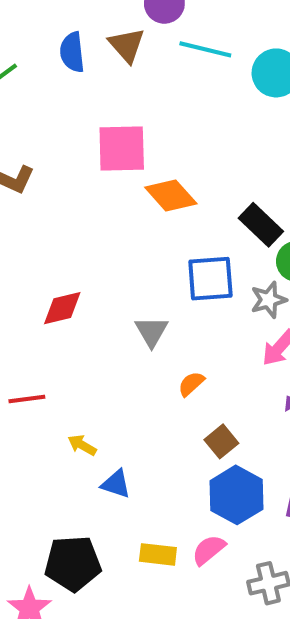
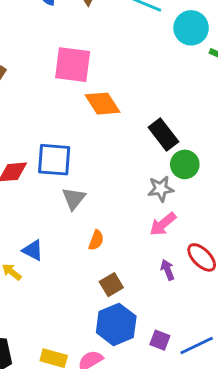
blue square: (210, 279) -> (54, 160), moved
orange semicircle: (191, 384) -> (96, 240), turned 144
blue triangle: (116, 484) -> (33, 250), moved

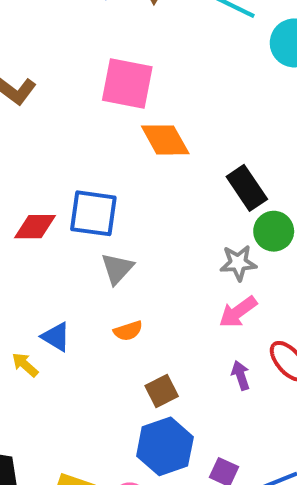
orange semicircle: (96, 240) -> (128, 331), moved, turned 48

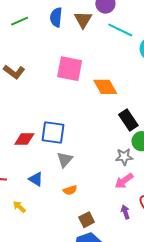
orange diamond: (165, 140) -> (105, 87), moved
blue triangle: (56, 337) -> (36, 179), moved

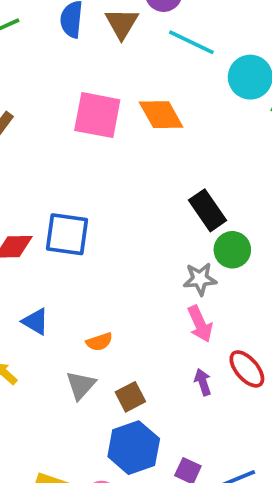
orange diamond: (105, 87) -> (161, 115), moved
gray triangle: (65, 160) -> (81, 385), moved
pink arrow: (124, 181) -> (200, 324), turned -78

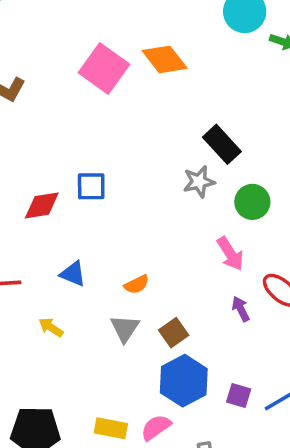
pink square: (97, 115) -> (104, 68), turned 33
blue square: (67, 234) -> (91, 186), size x0.7
green circle: (232, 250) -> (252, 202), moved
gray star: (200, 279) -> (199, 182), moved

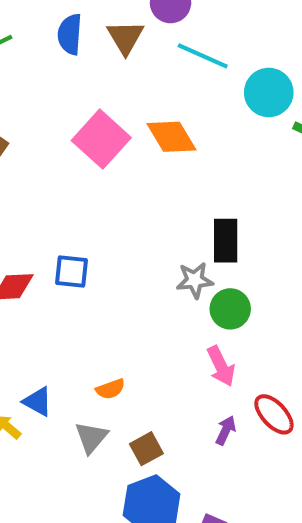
black rectangle: (222, 144) -> (226, 241), turned 36
green circle: (252, 202) -> (230, 309), moved
blue triangle: (73, 274) -> (38, 402), moved
purple arrow: (241, 309) -> (226, 430), turned 45

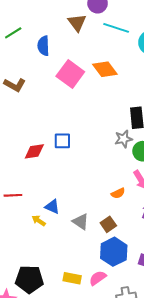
blue semicircle: (70, 34) -> (43, 46), moved
orange semicircle: (110, 389) -> (118, 193), moved
gray triangle: (91, 437) -> (81, 222), turned -30

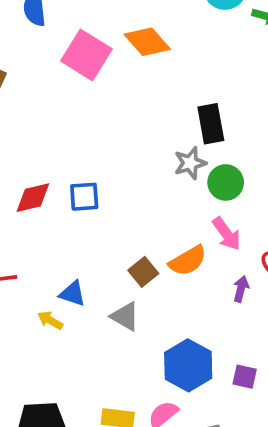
blue square: (62, 141) -> (84, 197), moved
orange semicircle: (118, 193) -> (188, 261), size x1.5
brown square: (108, 224) -> (143, 272), moved

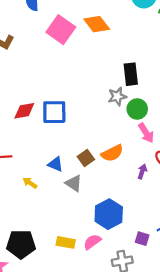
blue square: (84, 197) -> (54, 112), size x1.4
pink arrow: (227, 234) -> (146, 133), moved
blue triangle: (73, 294) -> (55, 164), moved
purple square: (245, 377) -> (142, 239), moved

